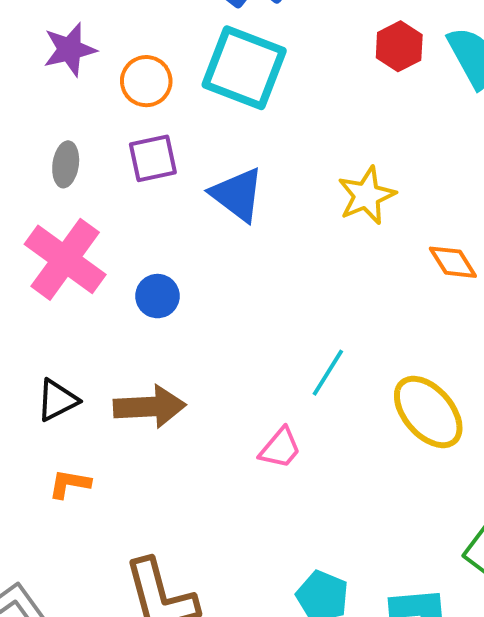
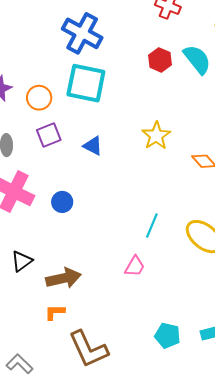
blue triangle: (237, 195) -> (93, 146), size x0.7
brown arrow: (150, 407) -> (64, 278), moved
orange L-shape: (70, 484) -> (55, 312), moved

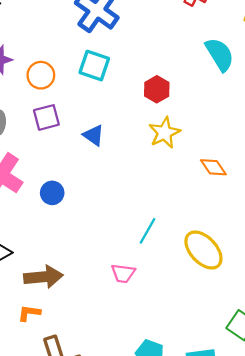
red hexagon: (160, 60) -> (157, 89), moved
cyan square: (86, 83) -> (94, 66), size x0.7
pink trapezoid: (135, 266) -> (123, 273), turned 60

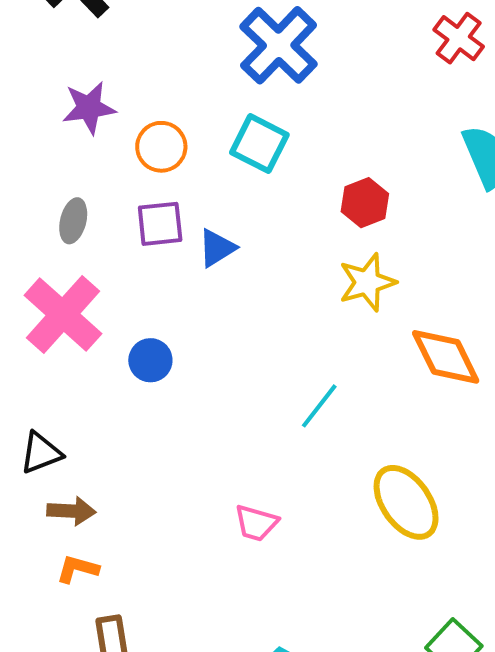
blue triangle: (94, 135) -> (217, 248), moved, turned 45
orange diamond: (213, 167) -> (446, 357), size x1.5
cyan line: (148, 231) -> (319, 406), moved
brown arrow: (43, 277) -> (71, 511), moved, size x0.7

